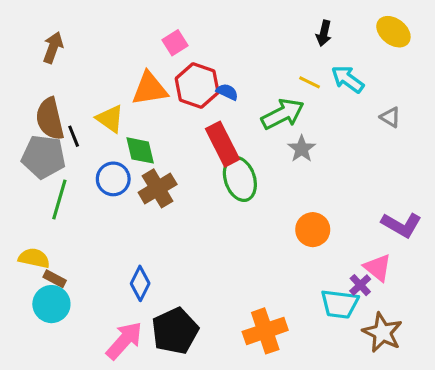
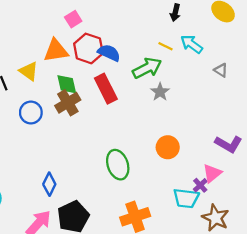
blue semicircle: (227, 92) -> (109, 53), size x1.5
green diamond: (140, 150) -> (67, 84), moved
green ellipse: (240, 179) -> (118, 165), moved
brown cross: (158, 188) -> (68, 103), moved
pink triangle: (378, 268) -> (212, 173), turned 42

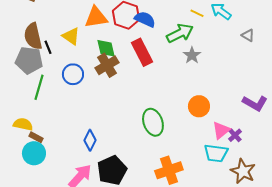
pink triangle: (212, 173) -> (221, 130), moved
purple cross: (200, 185) -> (235, 135), moved

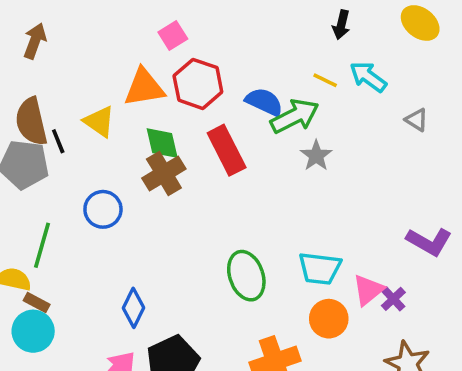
blue semicircle: (145, 19) -> (264, 102), moved
blue circle: (73, 74) -> (103, 209), moved
green line: (39, 87) -> (42, 245), moved
orange circle: (199, 106) -> (329, 319), moved
cyan trapezoid: (216, 153) -> (320, 268), moved

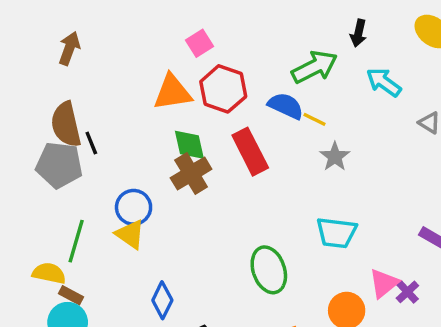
yellow line: (325, 80) -> (314, 119), moved
green arrow: (295, 116) -> (314, 67), moved
yellow triangle: (99, 122) -> (130, 234), moved
cyan trapezoid: (320, 268) -> (336, 233), moved

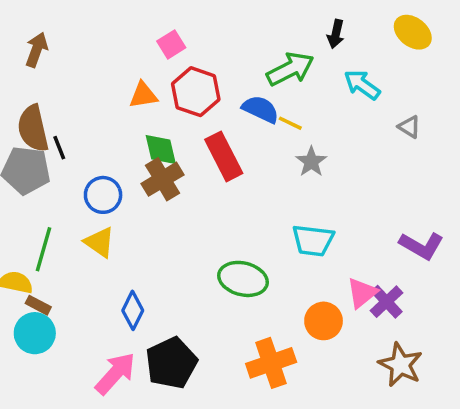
orange triangle: (172, 92) -> (143, 95), size x0.7
blue circle: (134, 207) -> (103, 195), moved
green ellipse: (269, 270) -> (243, 279), turned -57
purple cross: (407, 292) -> (387, 302), size x1.4

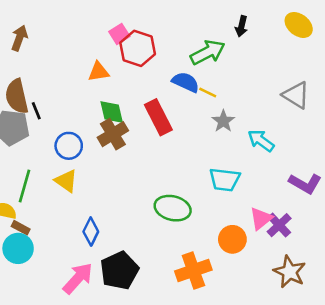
cyan arrow: (362, 85) -> (261, 141), moved
red hexagon: (196, 92) -> (138, 48), moved
gray triangle: (409, 127) -> (296, 95), size x1.6

